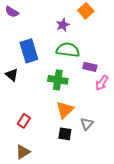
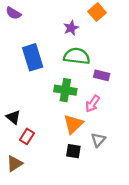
black triangle: (12, 75) -> (13, 117), moved
pink arrow: (102, 83) -> (93, 104), moved
brown triangle: (23, 152) -> (15, 164), moved

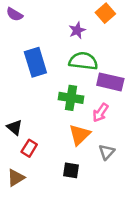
purple rectangle: (102, 75) -> (110, 82), size x1.5
black square: (73, 151) -> (71, 170), moved

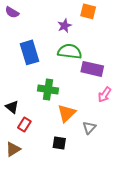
orange square: (105, 13) -> (88, 11), turned -35
green cross: (71, 98) -> (48, 90), moved
pink arrow: (100, 113) -> (105, 95), moved

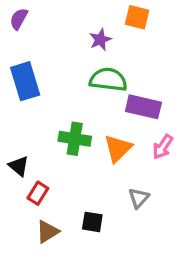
purple semicircle: (12, 12) -> (19, 19), turned 88
blue rectangle: (29, 52) -> (25, 81), moved
orange triangle: (67, 113) -> (118, 148), moved
brown triangle: (13, 149) -> (48, 232), moved

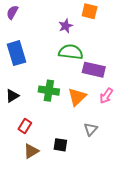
black triangle: (19, 166) -> (12, 96), moved, turned 48

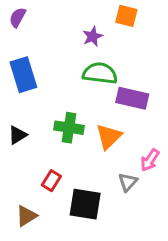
pink arrow: (106, 96) -> (150, 160), moved
red rectangle: (25, 126) -> (51, 181), moved
black square: (60, 145) -> (85, 204), size x1.6
brown triangle: (31, 151) -> (26, 216), moved

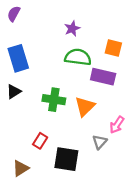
orange square: (126, 16) -> (113, 48), moved
black triangle: (18, 135) -> (14, 92), moved

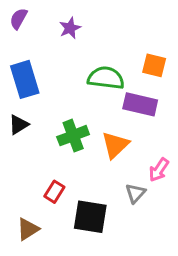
purple star: (72, 29) -> (70, 28), moved
green cross: (54, 100) -> (73, 136), turned -30

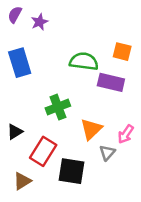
purple star: (70, 28) -> (39, 22), moved
black triangle: (19, 125) -> (15, 132), moved
orange triangle: (115, 145) -> (91, 129), moved
red rectangle: (54, 192) -> (43, 151), size x1.6

